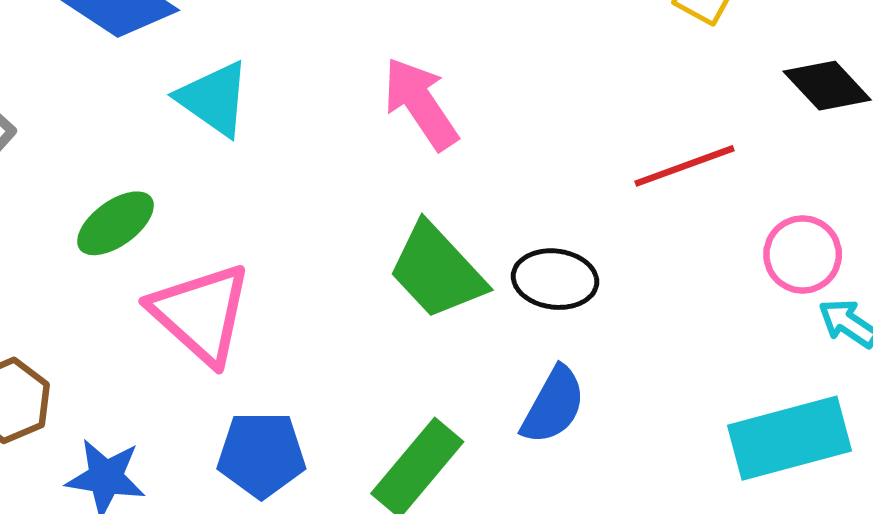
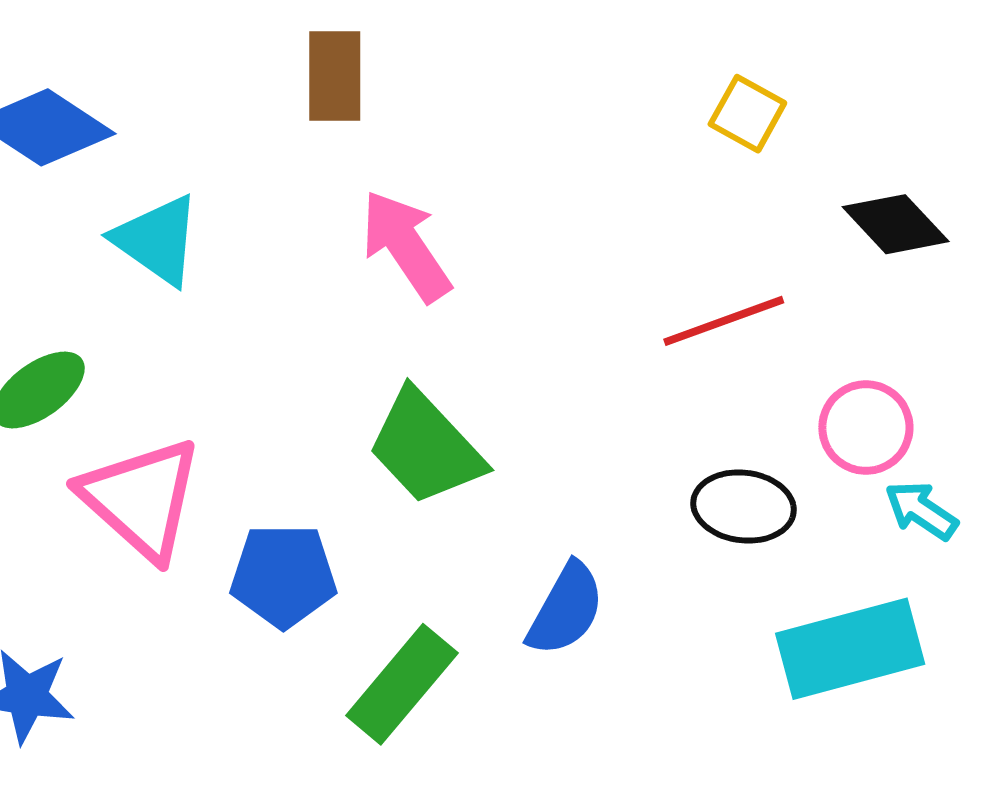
black ellipse: (555, 279) -> (744, 507), moved
blue pentagon: (261, 455) -> (283, 576), moved

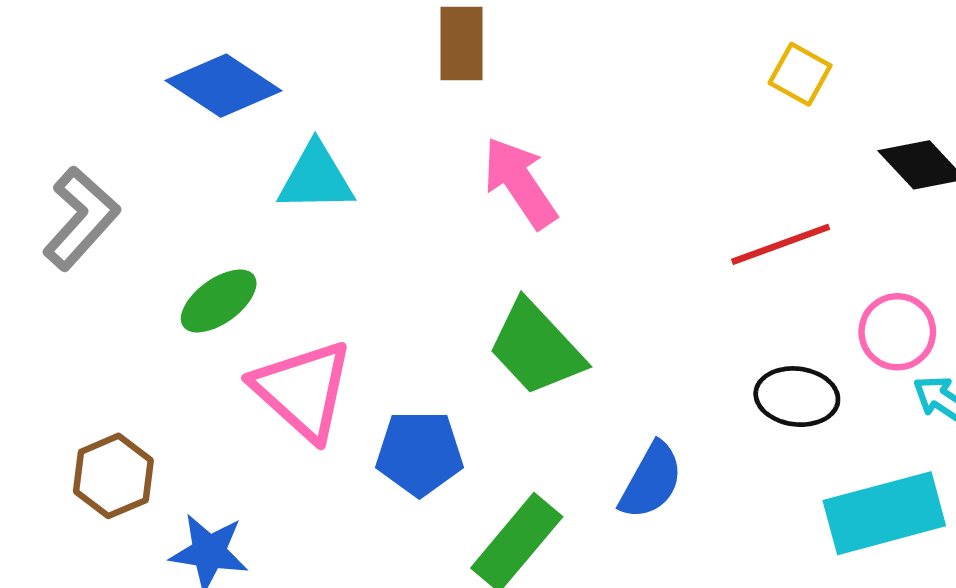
cyan triangle: (157, 240) -> (316, 178), turned -36

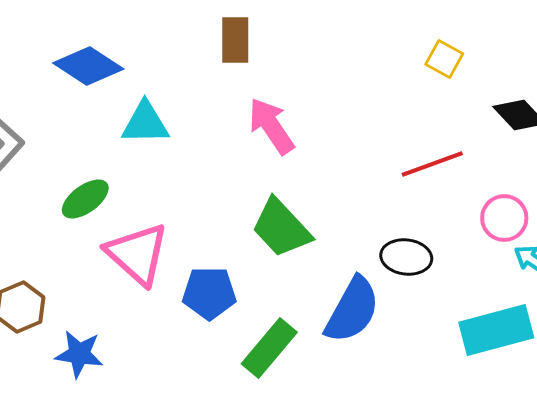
black ellipse: (797, 397) -> (406, 257), moved
blue semicircle: (651, 481) -> (352, 310), size x1.4

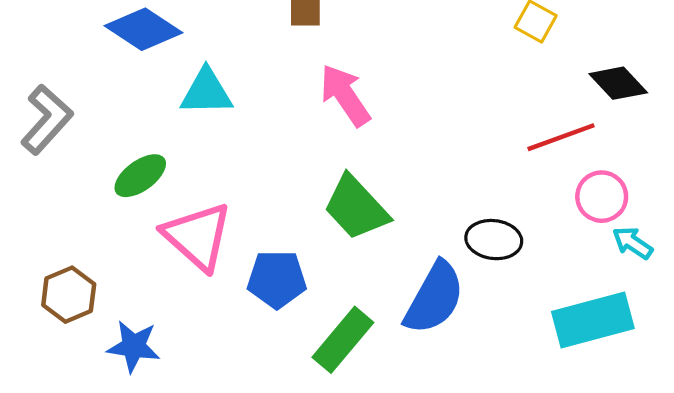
red line: (432, 164) -> (561, 137), moved

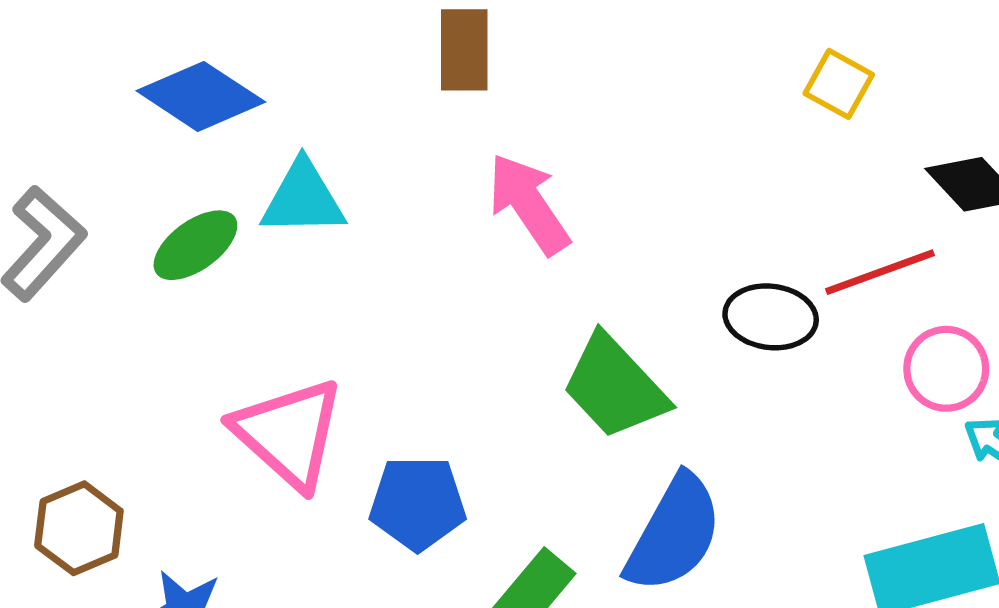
green ellipse: (140, 176) -> (195, 245), moved
green trapezoid: (356, 208) -> (615, 387), moved
black ellipse: (494, 240) -> (771, 317), moved

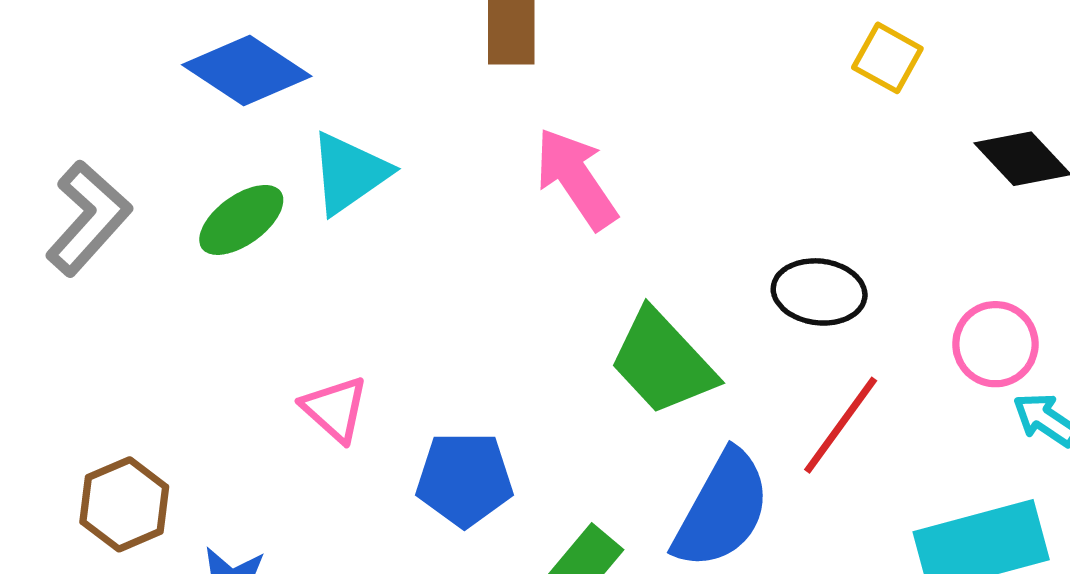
cyan triangle: (303, 199) -> (349, 173), turned -34
red line: (880, 272) -> (841, 425), moved, turned -34
pink triangle: (289, 433) -> (335, 409), size x0.6

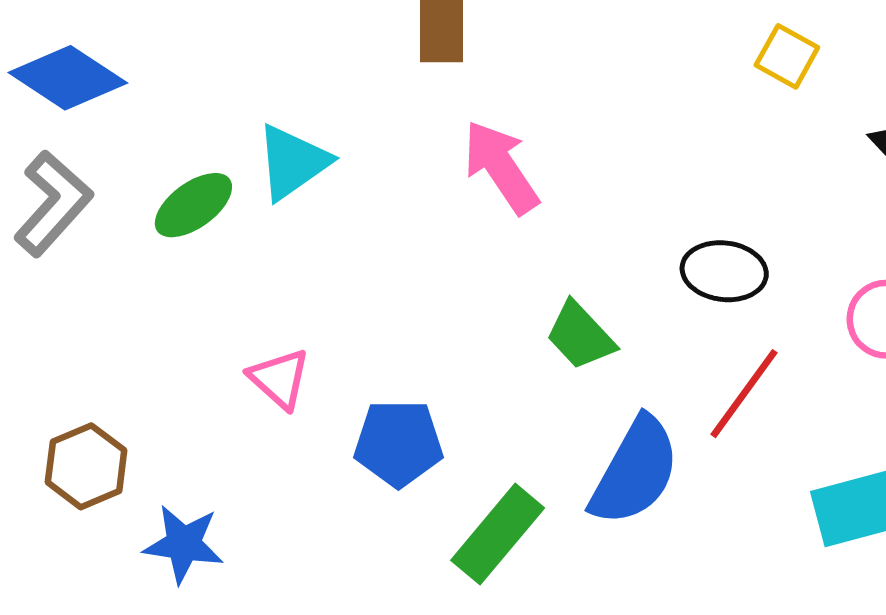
blue diamond: (247, 71) -> (68, 78), moved
green trapezoid: (662, 362) -> (580, 336), size x0.7

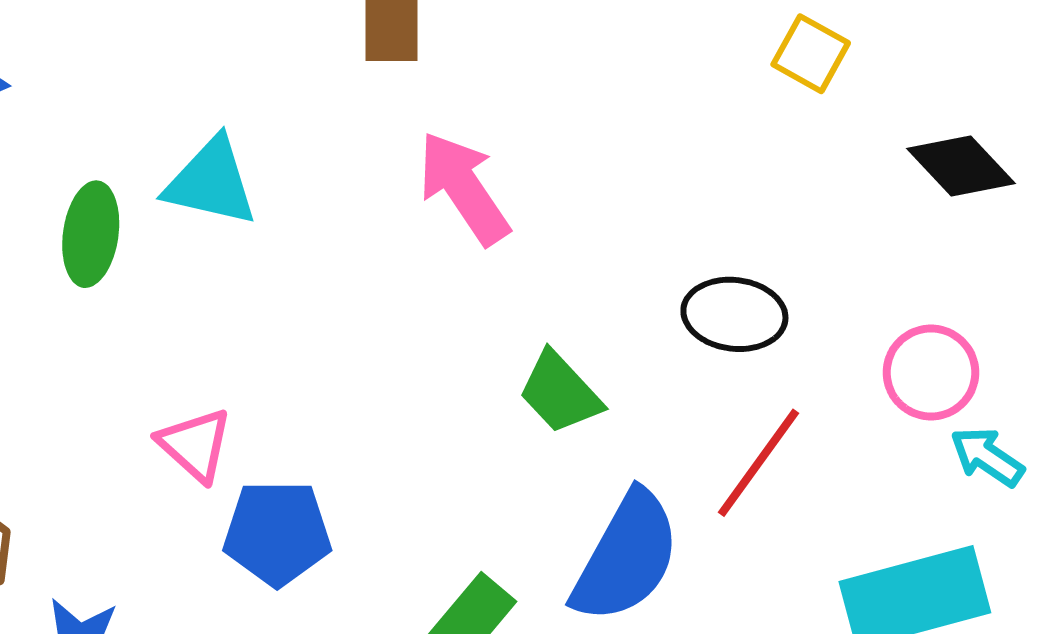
cyan triangle: (293, 162) -> (211, 182), turned 48
green ellipse: (193, 205) -> (91, 234), turned -46
blue pentagon: (398, 443) -> (277, 533), moved

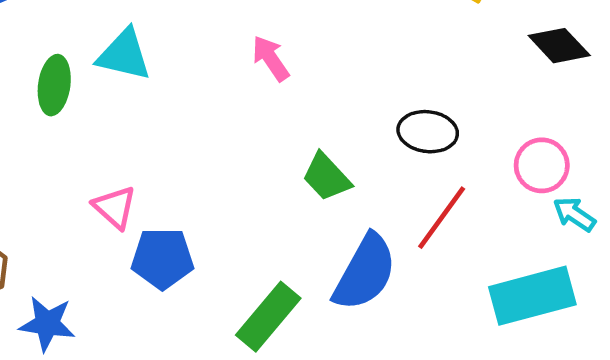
pink arrow: (464, 188) -> (271, 58), size x0.7

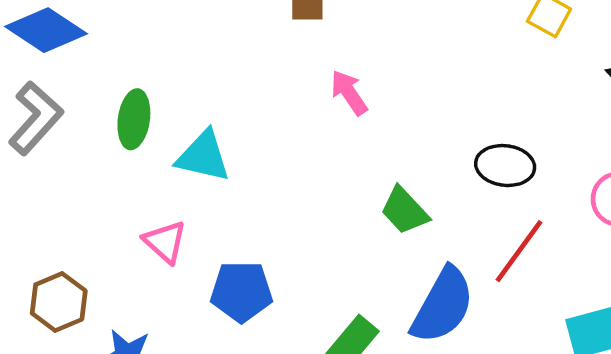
cyan triangle: (124, 55) -> (203, 156), moved
pink triangle: (115, 207) -> (165, 242), moved

